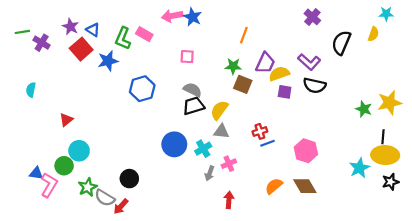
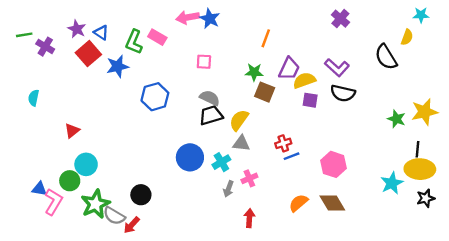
black semicircle: (341, 43) -> (386, 57), moved, turned -55
green star: (88, 187) -> (95, 204), size x1.4

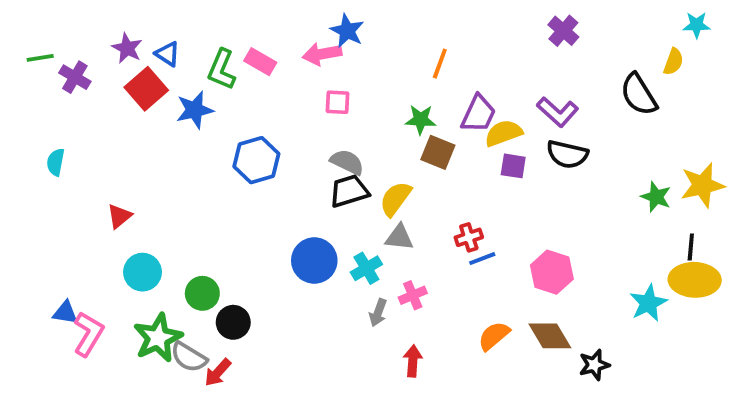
pink arrow: (188, 17) -> (322, 54), moved
green circle: (70, 181) -> (202, 293), moved
black star: (426, 198) -> (594, 365), moved

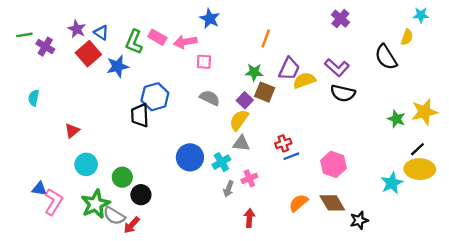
pink arrow: (322, 54) -> (185, 42), moved
purple square: (513, 166) -> (245, 100), moved, turned 35
black trapezoid: (349, 191) -> (140, 115), moved, turned -75
black line: (691, 247) -> (417, 149), turned 42

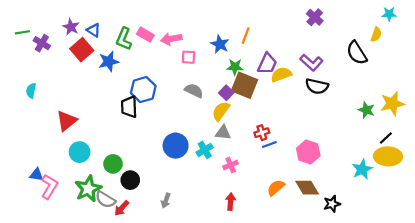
blue star: (210, 19) -> (220, 44), moved
brown square: (265, 92) -> (245, 85), size x1.4
red triangle: (72, 131) -> (67, 121), size x1.5
gray arrow: (228, 189) -> (166, 201), moved

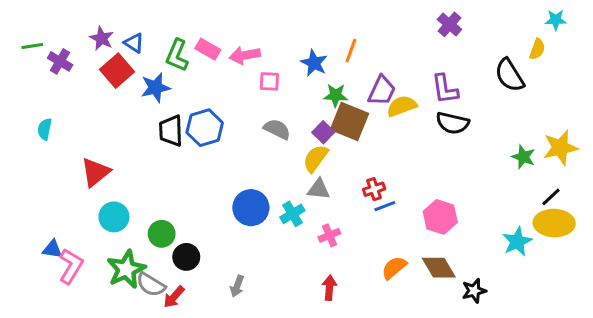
purple L-shape: (311, 63) -> (445, 89), turned 40
black trapezoid: (129, 107) -> (171, 131), moved

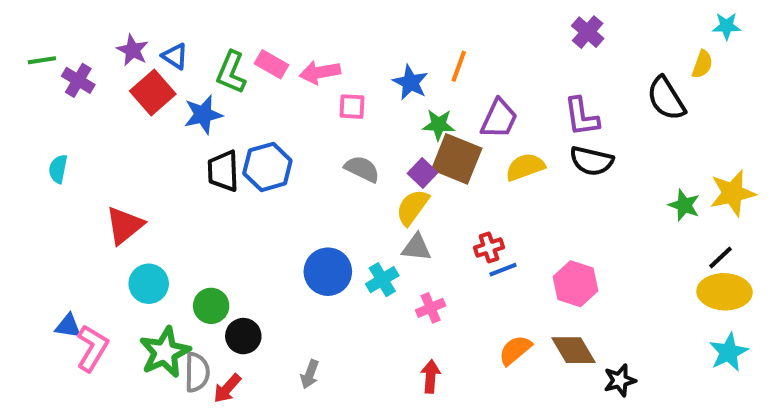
yellow semicircle: (402, 106) -> (525, 167), moved
cyan star: (517, 242) -> (729, 352), moved
gray semicircle: (151, 285) -> (197, 372), turned -120

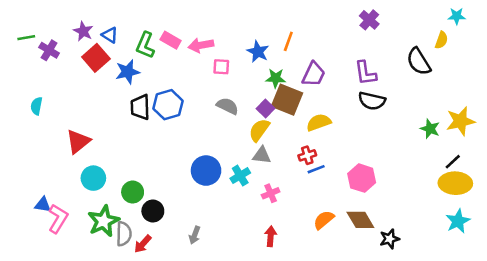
yellow semicircle: (525, 167) -> (319, 122), moved

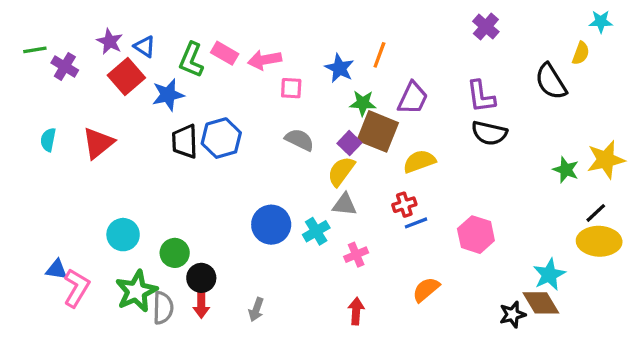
red triangle: (78, 141) -> (98, 143), moved
brown diamond: (360, 220) -> (541, 303), moved
cyan star: (458, 221) -> (549, 275), moved
red arrow: (143, 244) -> (201, 305), moved, turned -42

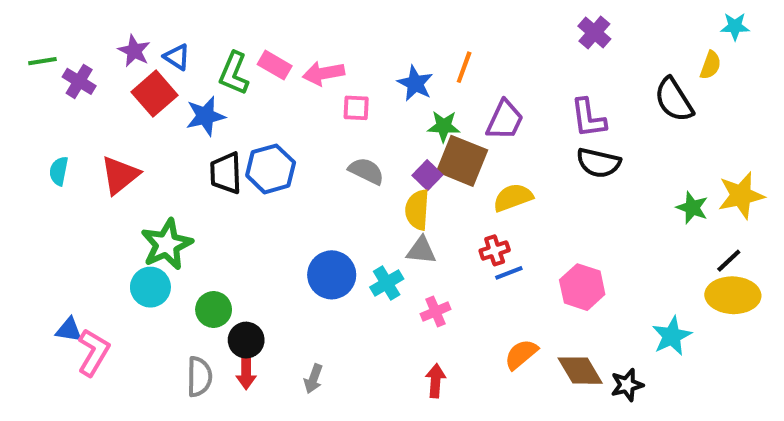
yellow semicircle: (341, 171) -> (417, 210), turned -32
green star: (136, 291) -> (167, 244), moved
brown diamond: (541, 303) -> (580, 371), moved

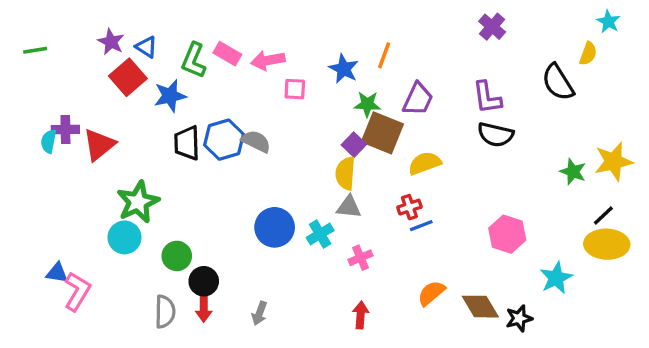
cyan star: (735, 26) -> (608, 22), turned 30
purple cross: (79, 81) -> (65, 130), moved, turned -32
gray semicircle: (366, 171) -> (256, 141), moved
pink hexagon: (582, 287) -> (507, 234), moved

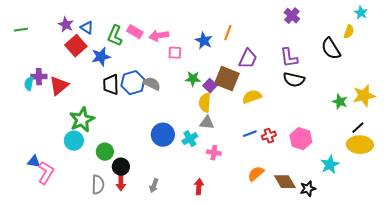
green star: (367, 104) -> (193, 79), moved
red cross: (409, 207) -> (269, 136), moved
pink cross: (361, 258) -> (214, 153), turned 32
red arrow: (361, 315) -> (199, 187), moved

